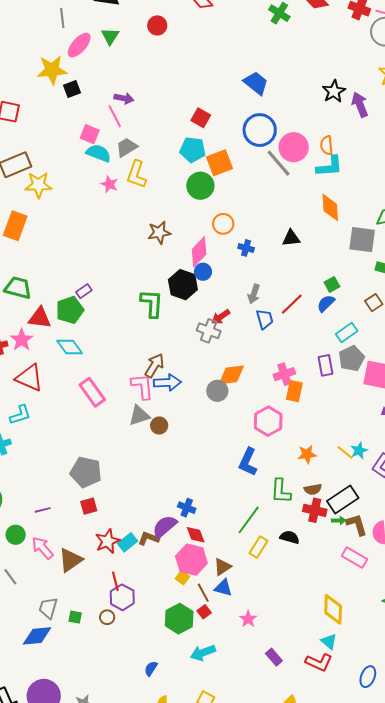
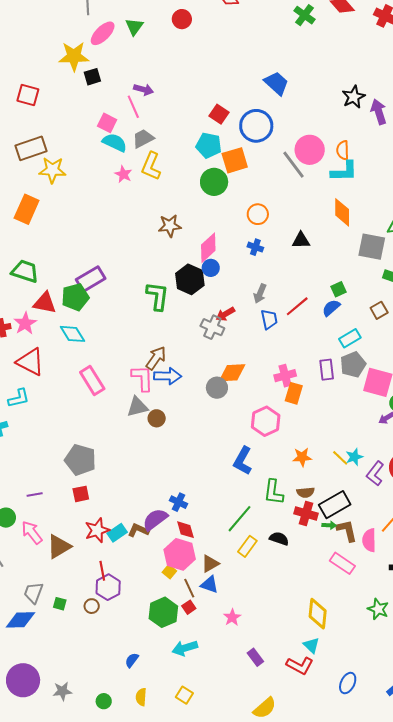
blue circle: (260, 130) -> (256, 126), moved
orange circle: (223, 224) -> (258, 214), moved
purple rectangle: (84, 291) -> (91, 279), size x1.8

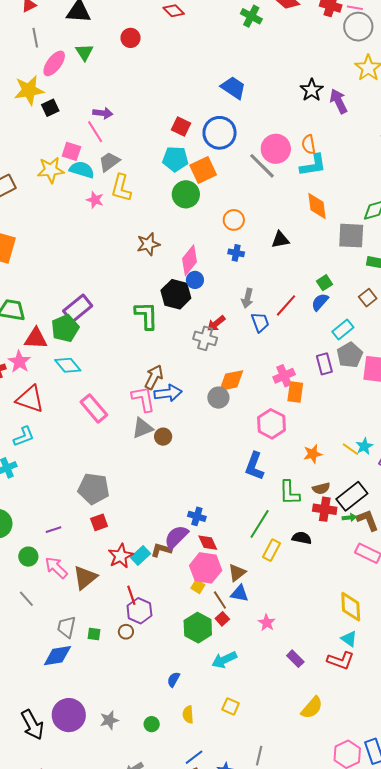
yellow star: (52, 170) -> (51, 170), moved

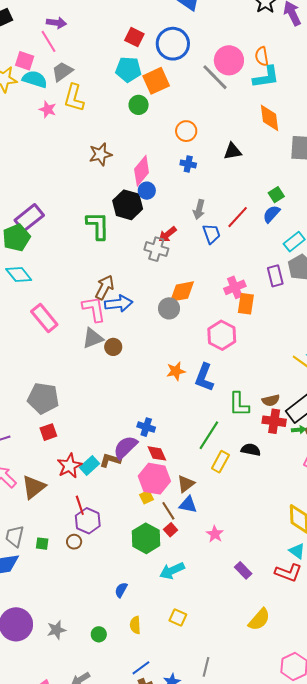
green circle: (186, 194) -> (139, 105), size x0.7
orange star: (313, 454) -> (176, 371), moved
yellow square: (198, 586) -> (146, 497), turned 32

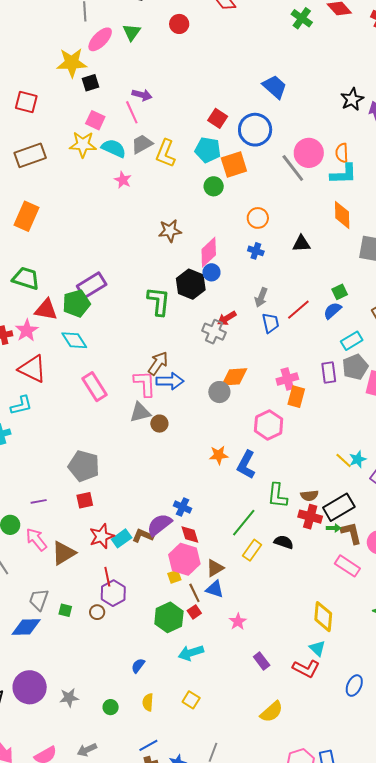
pink square: (25, 61) -> (95, 120), moved
yellow L-shape: (74, 98) -> (165, 153), moved

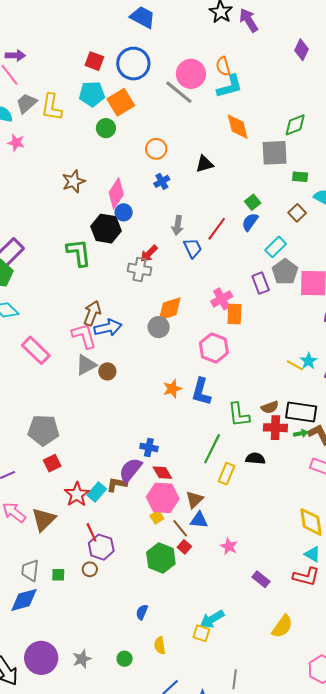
blue cross: (256, 251) -> (162, 181), turned -35
black rectangle: (339, 507) -> (301, 412), turned 52
cyan arrow: (191, 653) -> (212, 619), moved

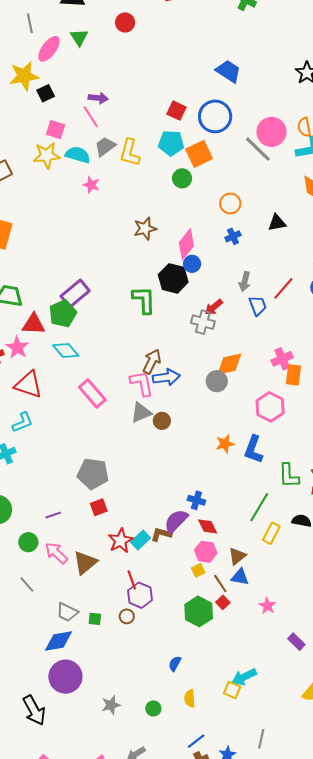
pink hexagon: (163, 498) -> (206, 552), size x0.7
gray trapezoid: (30, 570) -> (67, 612), turned -75
purple circle: (41, 658) -> (65, 677), moved

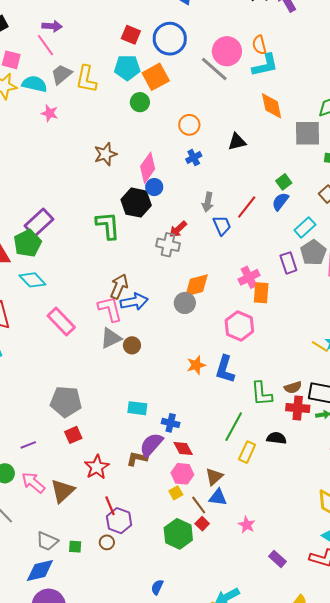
cyan rectangle: (141, 540) -> (137, 408), moved, turned 54

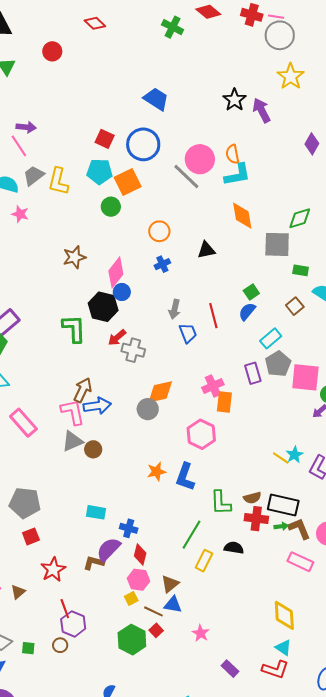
red line: (247, 207) -> (213, 316), turned -55
red arrow: (178, 229) -> (117, 338), moved
red diamond: (183, 449) -> (140, 554), turned 40
brown triangle: (63, 491) -> (18, 592), size x0.6
brown line: (199, 505) -> (153, 611), turned -30

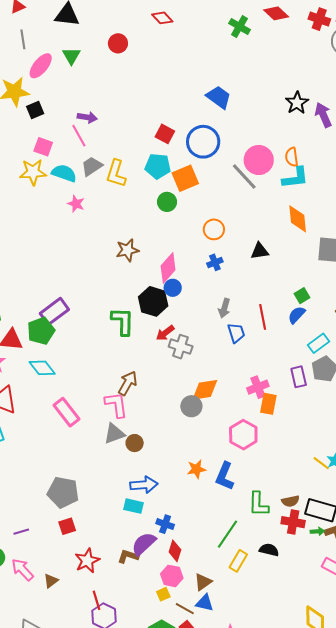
blue arrow: (97, 406) -> (144, 485), moved

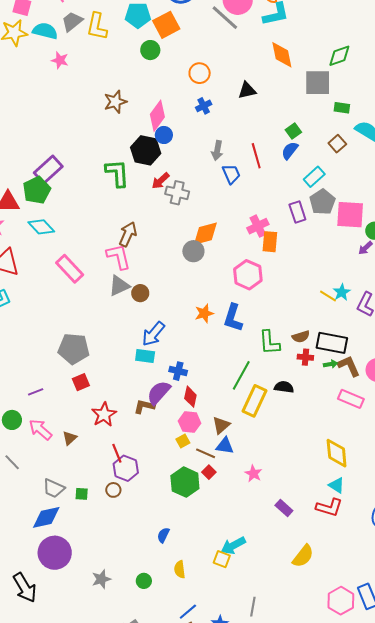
blue arrow: (144, 485) -> (153, 334), turned 140
red cross: (293, 522) -> (305, 357), size x0.7
yellow rectangle: (238, 561) -> (254, 401), size x1.4

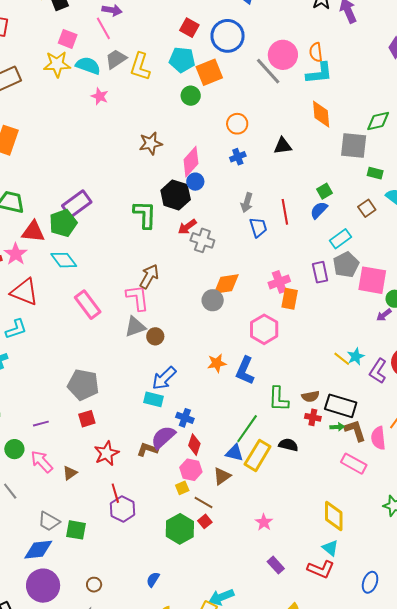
blue triangle: (225, 446) -> (235, 453), moved
pink star: (253, 474) -> (264, 522), moved
brown circle: (113, 490) -> (94, 585), moved
green square: (82, 494) -> (76, 530), size x1.5

